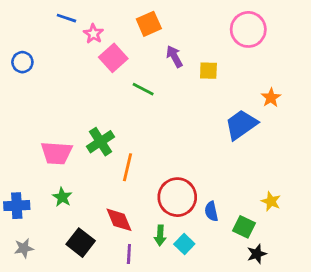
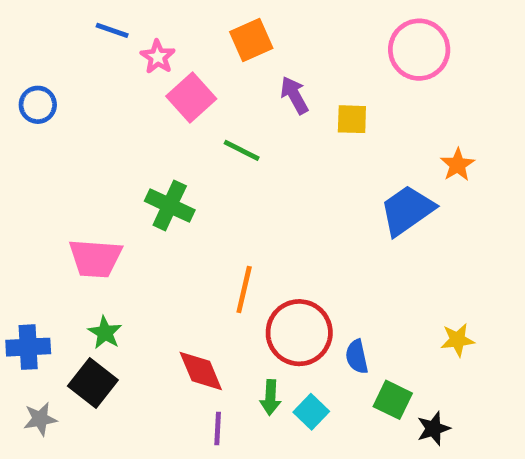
green cross: (101, 142) -> (170, 206), moved, turned -32
orange line: (128, 167) -> (244, 289), moved
yellow star: (271, 201) -> (457, 340), turned -30
green square: (244, 227) -> (393, 400), moved
black square: (81, 243) -> (93, 383), moved

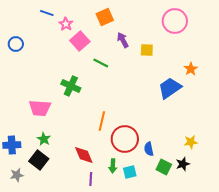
cyan square: (311, 412) -> (130, 172), turned 32
black star: (434, 429) -> (183, 164), moved

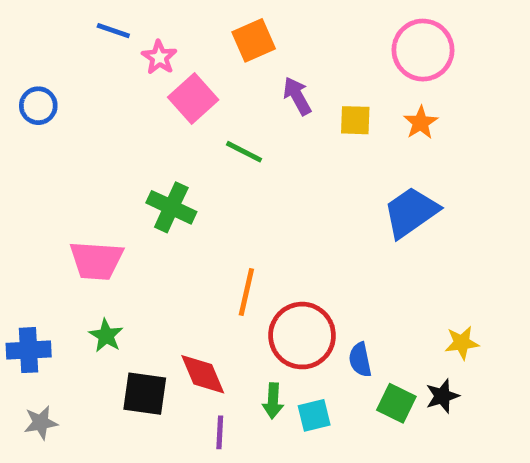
orange star: (191, 69) -> (421, 123), moved
black square: (39, 160) -> (145, 394), moved, turned -30

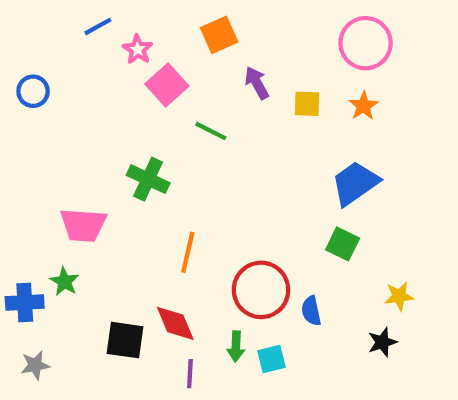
blue line: (113, 31) -> (98, 26), turned -48
orange line: (246, 292) -> (188, 252), moved
green star: (106, 336) -> (64, 282), moved
green square: (396, 403) -> (343, 244), moved

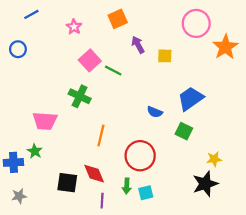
blue line: (98, 26) -> (31, 14), moved
pink square: (167, 85) -> (90, 60), moved
orange star: (363, 106) -> (225, 47), moved, size x1.6
blue semicircle: (311, 311) -> (155, 112), moved, turned -56
black star: (382, 342) -> (205, 184), size x1.6

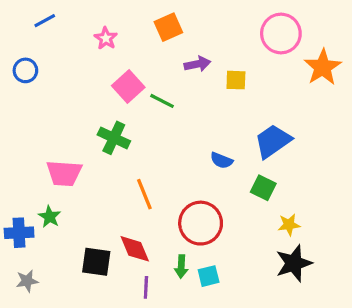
purple arrow: (138, 45) -> (197, 64), turned 108
orange line: (101, 136) -> (144, 194), turned -35
yellow star: (214, 159) -> (289, 225), moved

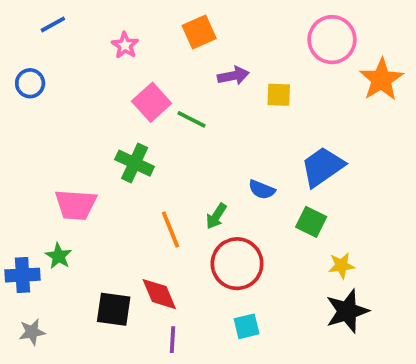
green arrow: (181, 266) -> (216, 216), moved, turned 30

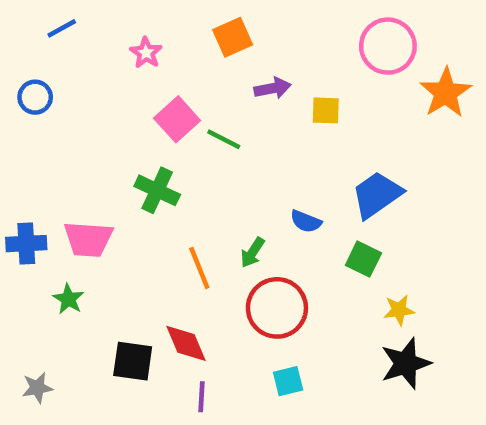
blue cross: (22, 275) -> (26, 244), moved

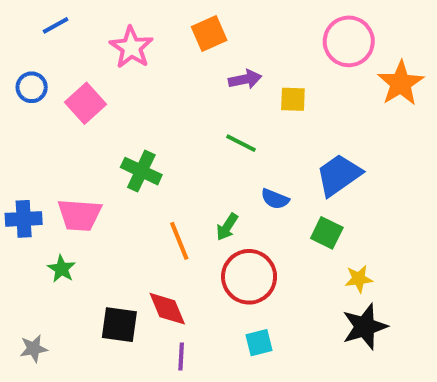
pink star: (146, 53) -> (131, 47), size x1.5
pink square: (177, 119) -> (85, 103), moved
green line: (224, 139) -> (241, 143), moved

